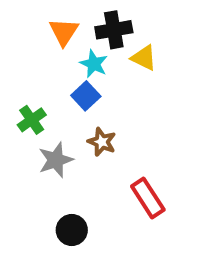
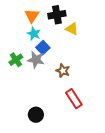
cyan star: (94, 64) -> (34, 34), moved
brown star: (102, 142) -> (63, 71), moved
gray star: (56, 160) -> (36, 60), moved, turned 30

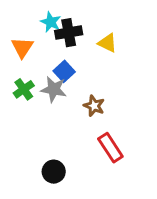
black cross: (57, 15) -> (69, 33), moved
orange triangle: (32, 16) -> (22, 47), moved
cyan star: (34, 34) -> (51, 22), moved

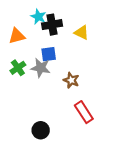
orange triangle: (22, 47) -> (17, 36), turned 42
blue square: (64, 71) -> (49, 54), turned 35

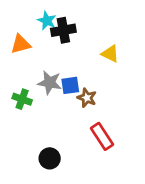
yellow triangle: (82, 33) -> (110, 54), moved
blue square: (49, 54) -> (70, 85), moved
green cross: (18, 68) -> (22, 99), moved, turned -35

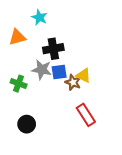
black cross: (63, 30) -> (53, 49), moved
yellow triangle: (110, 54) -> (83, 75), moved
black circle: (50, 158) -> (27, 124), moved

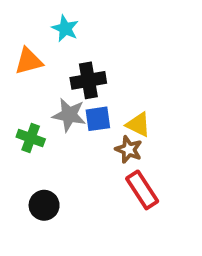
brown star: (73, 82) -> (129, 150), moved

